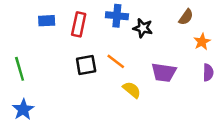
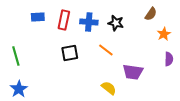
blue cross: (117, 16) -> (89, 22), moved
orange line: (116, 61) -> (106, 50), moved
purple trapezoid: (164, 72) -> (133, 72), moved
yellow semicircle: (132, 90) -> (109, 88), moved

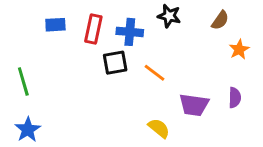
black star: (116, 23) -> (169, 16), moved
black square: (70, 53) -> (115, 63), moved
purple semicircle: (169, 59) -> (235, 98), moved

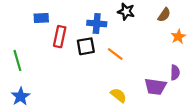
red rectangle: (93, 29) -> (60, 37), moved
purple trapezoid: (194, 105) -> (155, 87), moved

